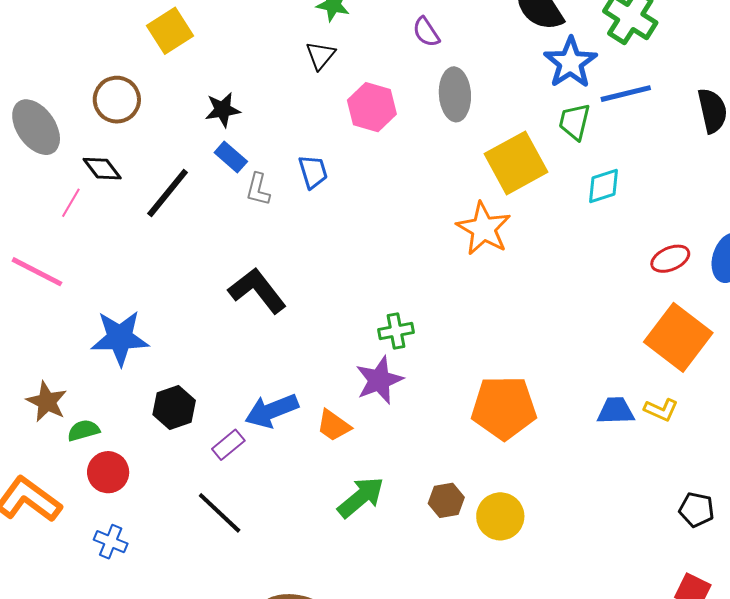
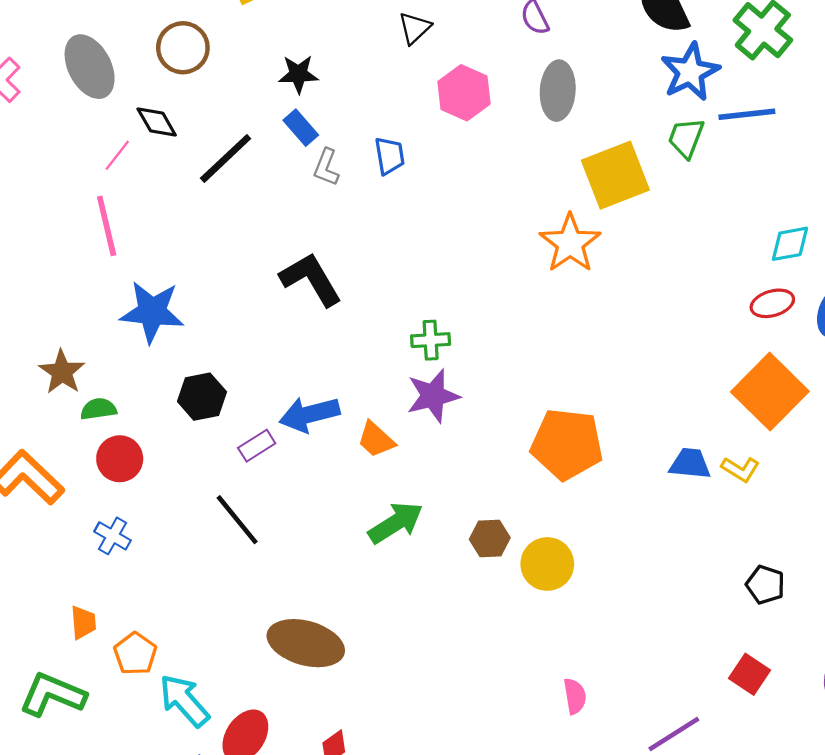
cyan diamond: (604, 186) -> (790, 244), moved
pink line: (37, 272) -> (107, 226), moved, turned 42
green cross: (396, 331) -> (431, 340), moved

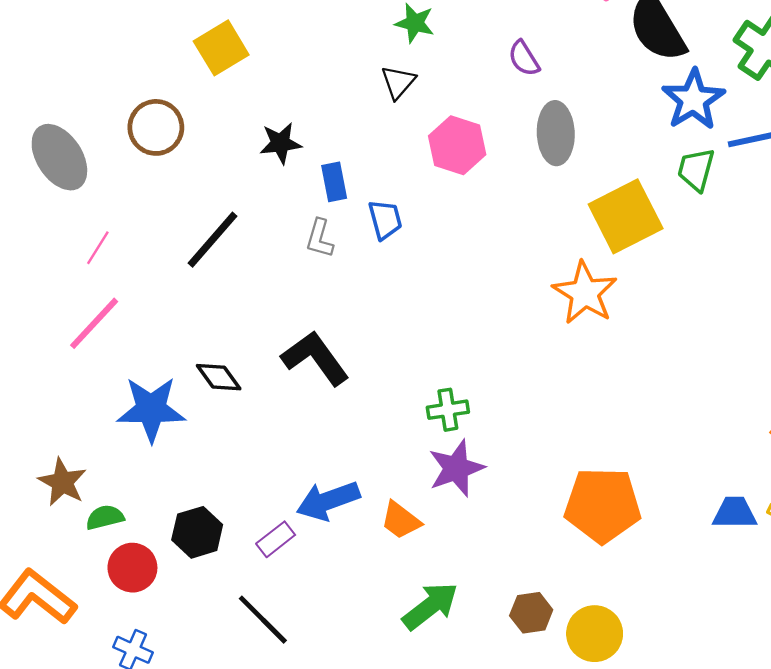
black diamond: (157, 122) -> (219, 377), moved
blue rectangle: (301, 128) -> (334, 182), moved, turned 36
pink line: (107, 226) -> (94, 323), turned 62
black hexagon: (202, 397) -> (197, 532), moved

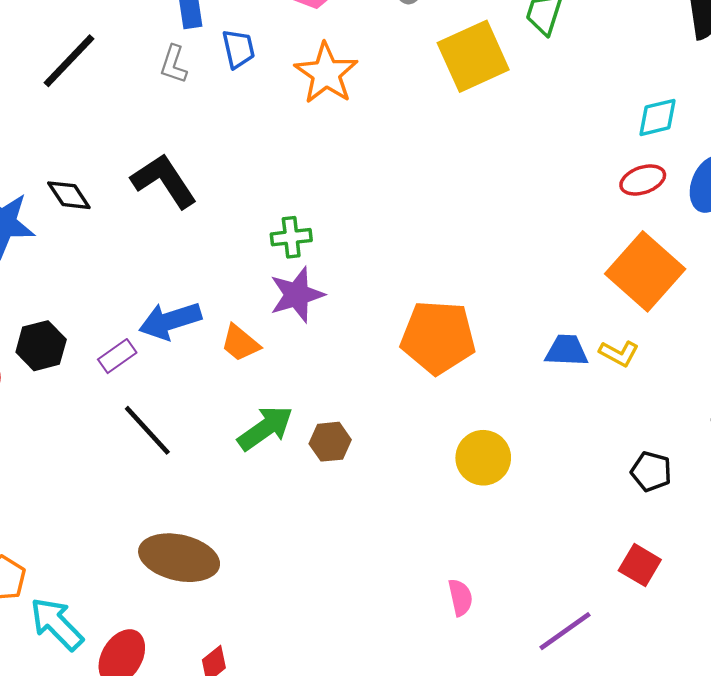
orange star: (585, 293) -> (326, 73), moved
brown hexagon: (531, 613) -> (330, 442), moved
black line: (263, 620) -> (147, 430), moved
yellow circle: (595, 634) -> (483, 458), moved

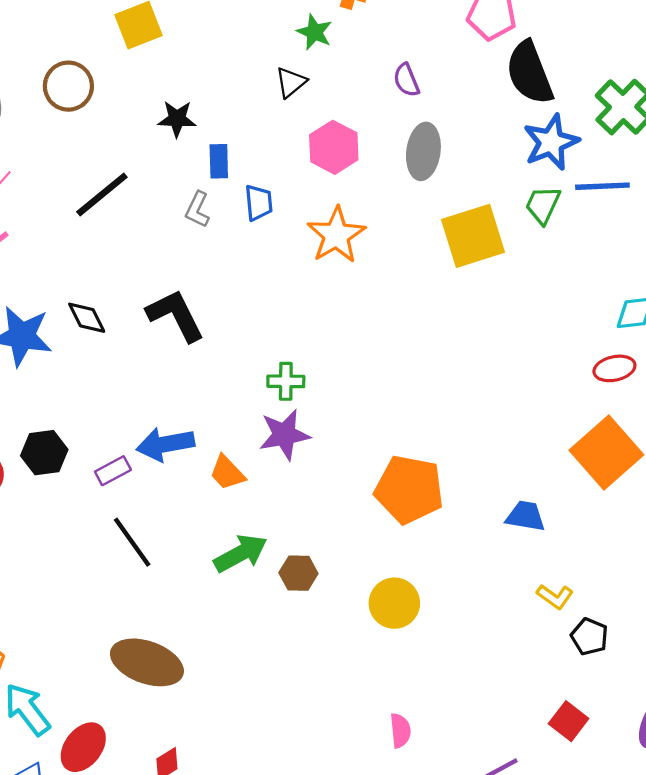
yellow L-shape: (619, 353) -> (555, 597), moved
yellow circle: (483, 458) -> (394, 603), moved

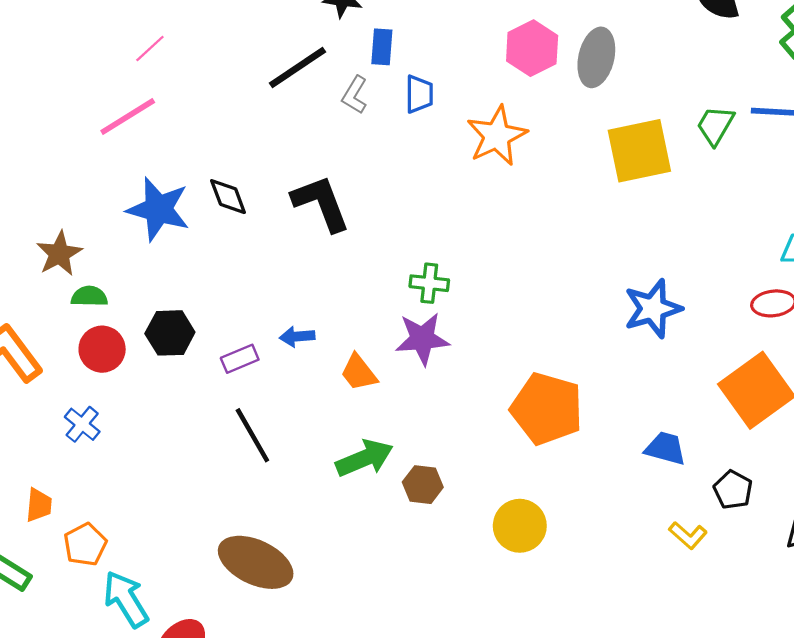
blue star: (551, 142) -> (653, 309), moved
pink hexagon: (334, 147) -> (532, 48), moved
black line: (102, 194) -> (298, 68), moved
blue arrow: (165, 444) -> (297, 337), size x0.6
black pentagon: (589, 637) -> (733, 490), moved

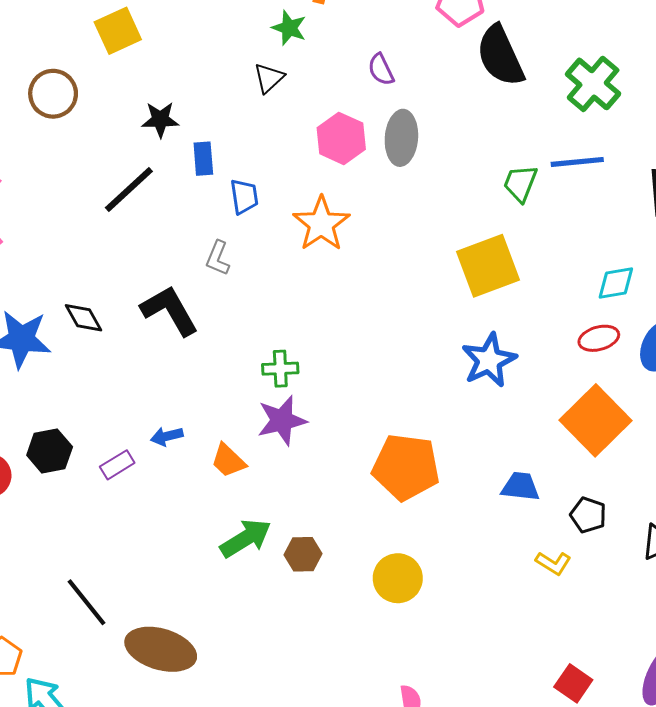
gray L-shape: (355, 95) -> (218, 258), moved
yellow square: (639, 151) -> (488, 266), moved
black line: (252, 435) -> (86, 602), moved

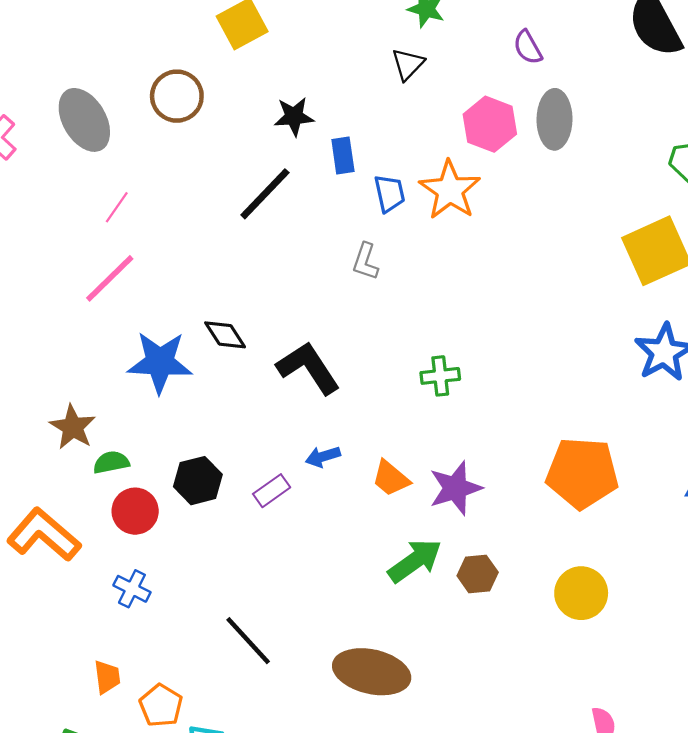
orange star: (321, 224) -> (450, 190), moved
black L-shape: (170, 311) -> (308, 368), moved
purple star: (282, 421) -> (455, 488), moved
brown ellipse: (161, 649) -> (372, 672), moved

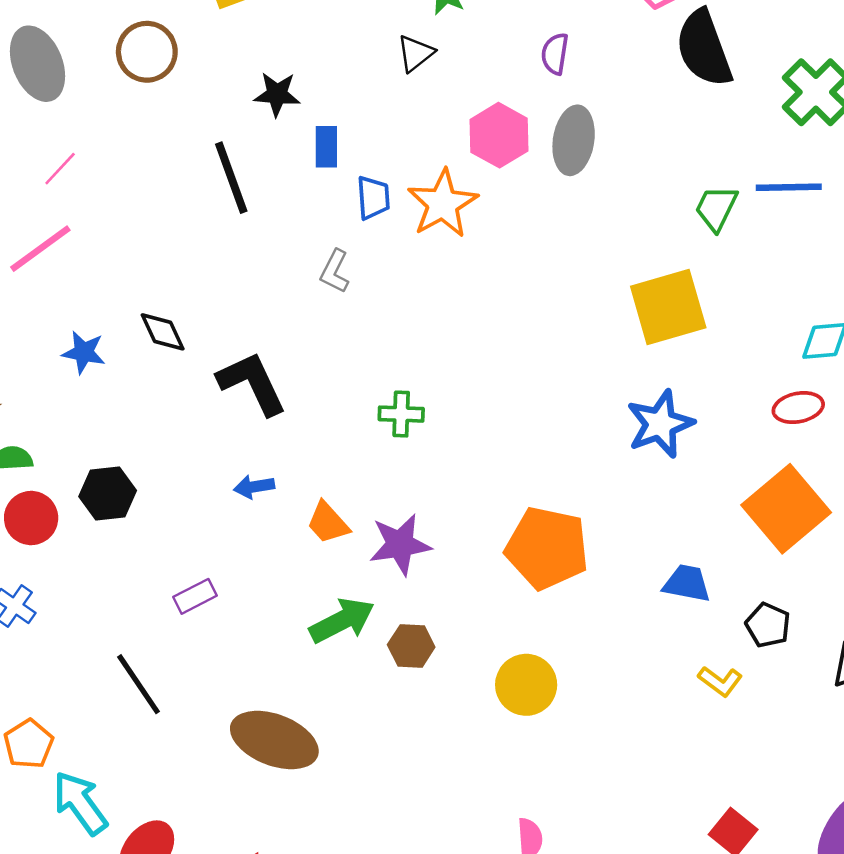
purple semicircle: (528, 47) -> (555, 54), turned 30
black line: (265, 194) -> (231, 178), turned -72
blue star: (160, 362) -> (84, 352), size x0.6
purple rectangle: (272, 491) -> (195, 596), moved

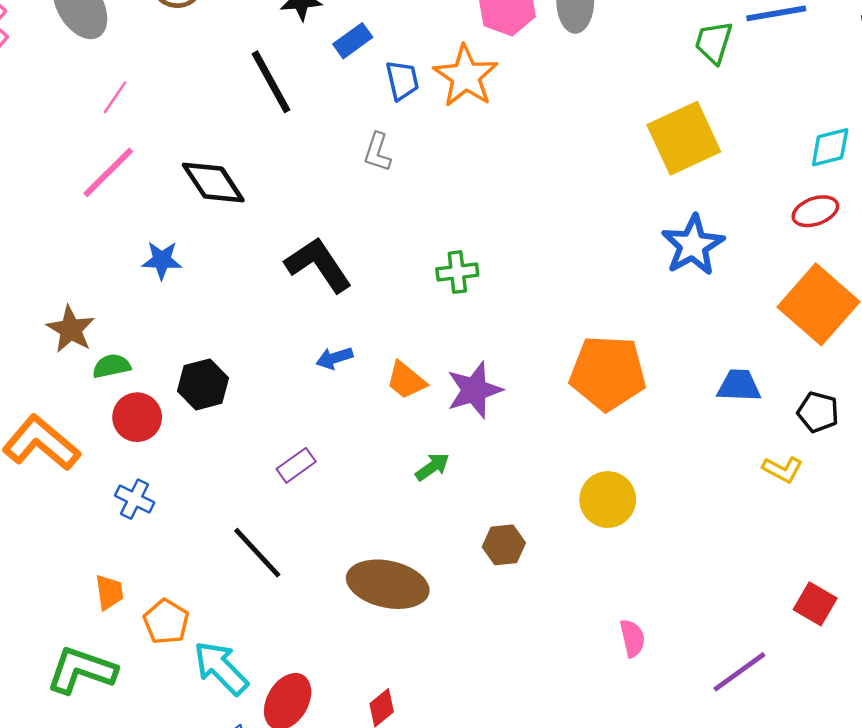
blue rectangle: (326, 147) -> (353, 41), turned 63
black diamond: (163, 332) -> (213, 183), moved, size x1.4
green arrow: (342, 621) -> (432, 467), size x0.6
brown hexagon: (411, 646) -> (504, 545), moved

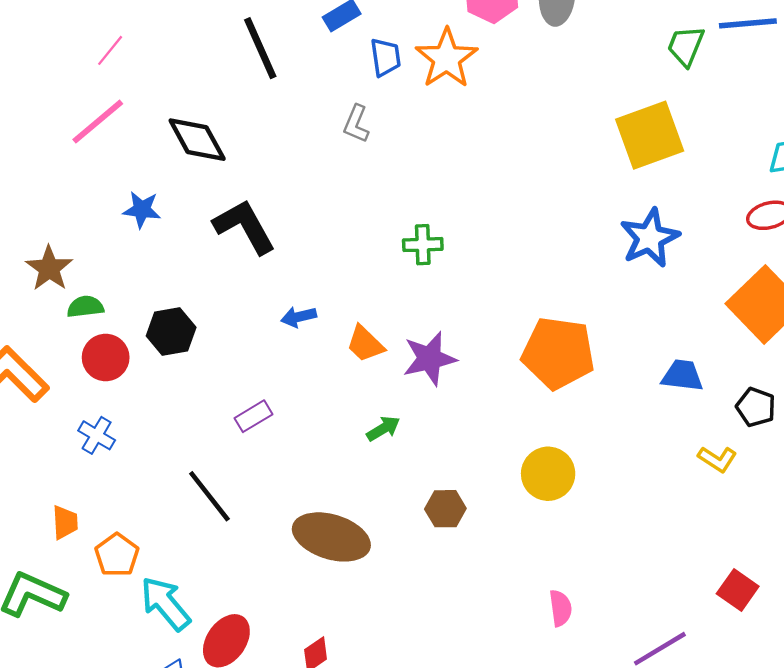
black L-shape: (318, 265) -> (244, 227), moved

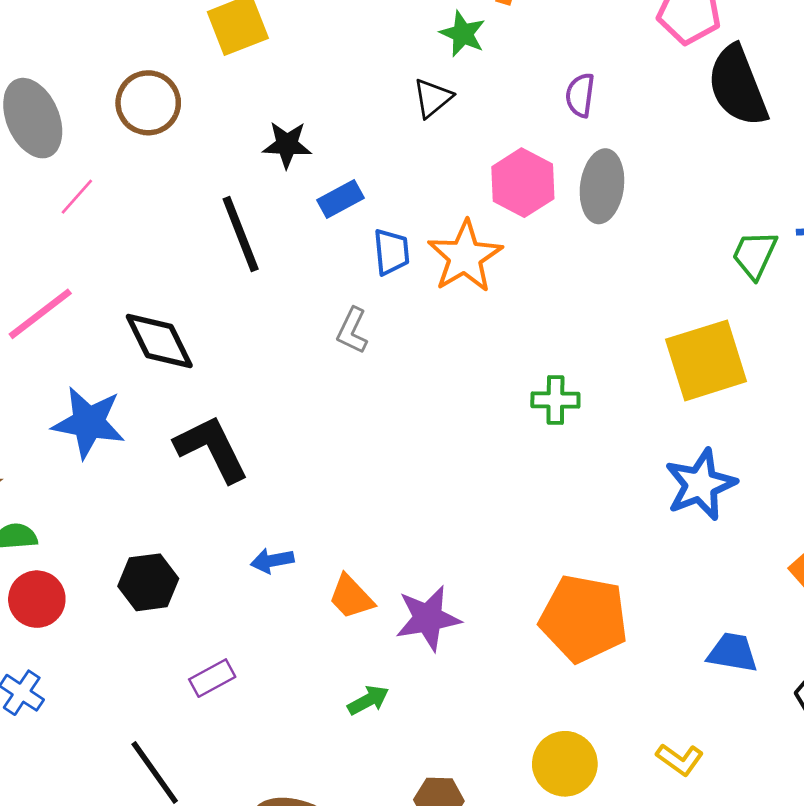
pink line: (110, 50) -> (77, 197), moved
blue star: (142, 210) -> (89, 423), size x1.6
green cross: (423, 245) -> (555, 400), moved
black hexagon: (171, 332) -> (148, 582), moved
yellow L-shape: (717, 459) -> (680, 759), moved

